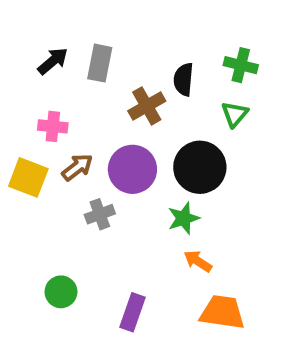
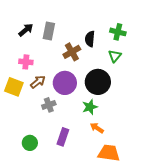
purple rectangle: (132, 312) -> (63, 137), moved

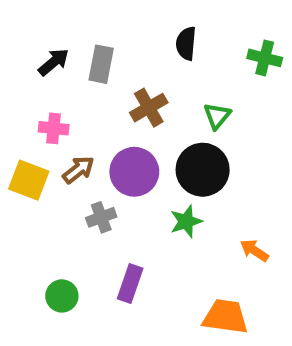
green cross: (118, 32) -> (265, 58), moved
black semicircle: (90, 39) -> (186, 43), moved
green triangle: (115, 56) -> (217, 116), moved
orange arrow: (97, 128) -> (254, 250), moved

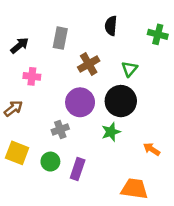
black arrow: (54, 62) -> (20, 45), moved
brown arrow: (78, 170) -> (13, 108), moved
yellow square: (29, 180) -> (17, 153), moved
green circle: (62, 296) -> (50, 162), moved

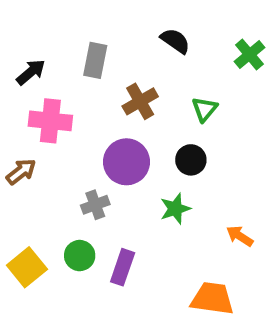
black semicircle: (111, 26) -> (175, 41), turned 120
green cross: (158, 34) -> (249, 54), turned 36
pink cross: (32, 76) -> (50, 121), size x1.5
black circle: (121, 101) -> (191, 160), size x0.6
yellow square: (17, 153) -> (27, 267), moved, turned 30

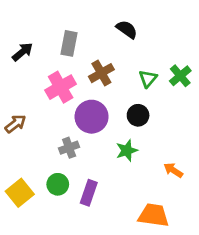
green cross: (249, 54) -> (180, 76), moved
pink cross: (50, 121) -> (61, 87), moved, turned -36

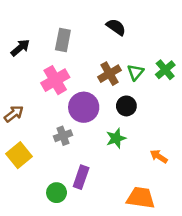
brown cross: (101, 73) -> (110, 74), moved
green circle: (58, 184) -> (57, 193), moved
yellow square: (20, 193) -> (19, 155), moved

